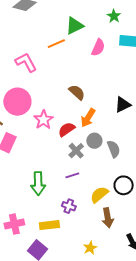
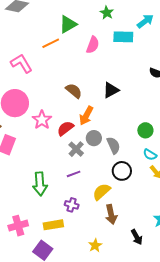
black triangle: (123, 105) -> (111, 90), moved
black circle: (124, 185) -> (122, 171), moved

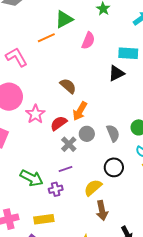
cyan rectangle: (123, 37) -> (128, 53), moved
black triangle: (111, 90) -> (116, 73), moved
gray semicircle: (113, 145) -> (113, 133), moved
green arrow: (40, 184) -> (32, 178), turned -60
purple cross: (72, 205) -> (56, 189), moved, turned -32

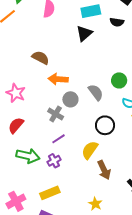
orange arrow: (80, 111) -> (58, 79), turned 78
red semicircle: (59, 123) -> (16, 125), moved

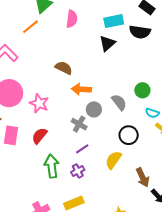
black semicircle: (117, 22) -> (140, 32), size x1.5
green arrow: (28, 156) -> (52, 166), turned -110
brown arrow: (104, 170) -> (143, 177), moved

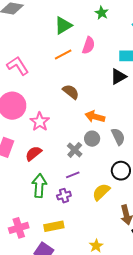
orange line: (31, 27) -> (63, 54), moved
orange arrow: (81, 89) -> (95, 117), moved

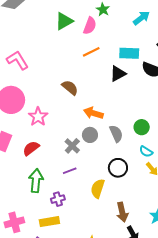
pink semicircle: (88, 45) -> (90, 26), moved
orange line: (63, 54) -> (91, 52), moved
yellow semicircle: (101, 192) -> (98, 189), turned -30
purple cross: (64, 196) -> (58, 199), moved

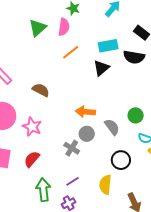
brown semicircle: (70, 88) -> (41, 90), moved
purple line: (70, 171) -> (72, 181), moved

